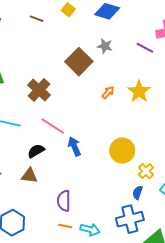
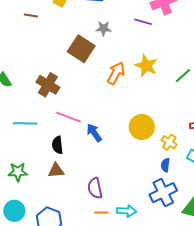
orange arrow: (108, 92) -> (116, 73), size x1.6
black semicircle: (36, 151) -> (57, 145), turned -54

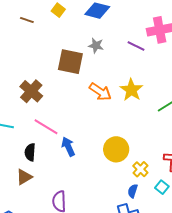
brown square: (81, 49) -> (70, 62), turned -32
orange arrow: (116, 73) -> (100, 92), turned 85
brown triangle: (56, 170) -> (24, 177), turned -36

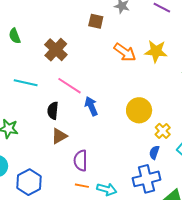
brown square: (70, 62) -> (96, 21), size x0.6
yellow star: (131, 90) -> (156, 51), turned -30
brown triangle: (24, 177) -> (59, 136), moved

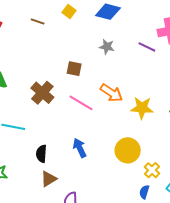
brown square: (96, 21) -> (74, 69), moved
yellow star: (156, 51) -> (142, 108), moved
pink line: (70, 86) -> (81, 103), moved

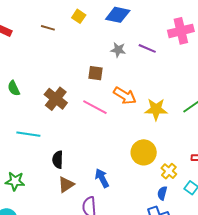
purple line: (147, 47) -> (147, 48), moved
brown square: (74, 69) -> (95, 73), moved
blue arrow: (80, 148) -> (102, 178), moved

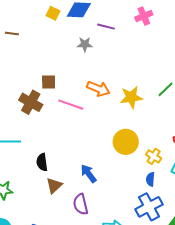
yellow square: (79, 16) -> (53, 13), moved
pink cross: (181, 31) -> (144, 16), size x0.7
purple line: (147, 48) -> (106, 27), moved
brown square: (95, 73) -> (49, 82), moved

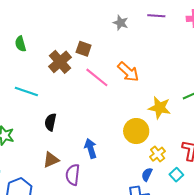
purple line: (106, 27) -> (156, 16), turned -30
gray star: (85, 44) -> (121, 23), moved
yellow star: (131, 97) -> (160, 108), moved
brown triangle: (54, 186) -> (51, 160), moved

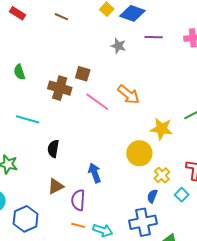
brown cross: (60, 62) -> (60, 88), turned -30

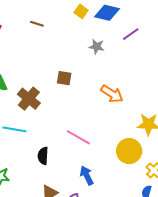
purple line: (154, 37) -> (131, 34), turned -30
brown cross: (60, 88) -> (29, 99), moved, turned 30
pink line: (97, 102) -> (78, 137), moved

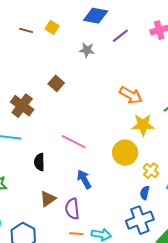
yellow square: (81, 11) -> (52, 27), moved
brown square: (64, 78) -> (56, 83), turned 35
orange arrow: (112, 94) -> (131, 95), moved

